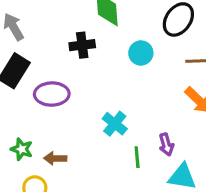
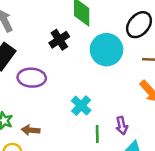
black cross: (82, 45) -> (59, 40), turned -30
cyan circle: (141, 53) -> (107, 50), size x1.6

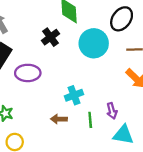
cyan cross: (81, 106) -> (74, 95), turned 30
brown arrow: (31, 130) -> (59, 119), moved

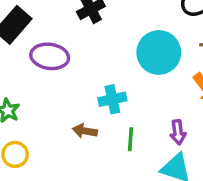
cyan circle: (94, 43) -> (159, 52), moved
purple arrow: (112, 111) -> (178, 132), moved

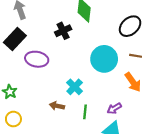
cyan cross: (112, 99) -> (75, 87), turned -35
purple arrow: (178, 132) -> (114, 108), turned 64

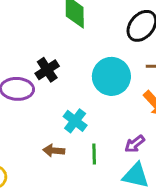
black cross: (63, 31) -> (47, 70), moved

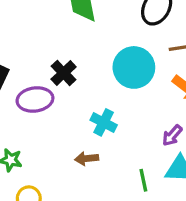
green line: (94, 154) -> (143, 180), moved

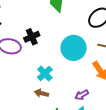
brown arrow: (87, 159) -> (42, 93), moved

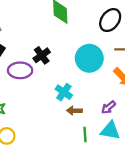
brown arrow: (42, 93) -> (74, 111), moved

